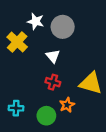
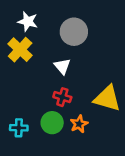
white star: (36, 21) -> (28, 21), moved
green circle: (46, 116) -> (52, 123), moved

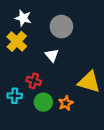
red cross: (62, 97) -> (34, 81), moved
cyan cross: (19, 128) -> (15, 96), moved

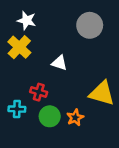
gray circle: (61, 27) -> (90, 25), moved
white triangle: (52, 55) -> (59, 63), turned -32

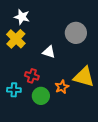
gray circle: (90, 25) -> (76, 33), moved
orange star: (75, 118) -> (62, 87), moved

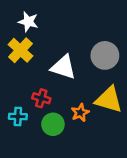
gray circle: (76, 33) -> (105, 55), moved
white triangle: (49, 52) -> (63, 67), size x1.5

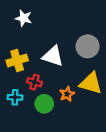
yellow cross: (20, 50) -> (17, 60), moved, turned 30

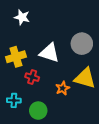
cyan cross: (15, 97) -> (14, 100), moved
green circle: (44, 104) -> (38, 111), moved

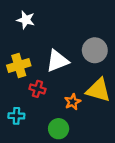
white triangle: (49, 53) -> (57, 61), turned -40
green circle: (38, 111) -> (59, 129), moved

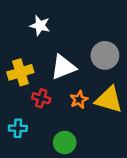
white star: (26, 20) -> (40, 26), moved
orange star: (73, 102) -> (79, 100), moved

